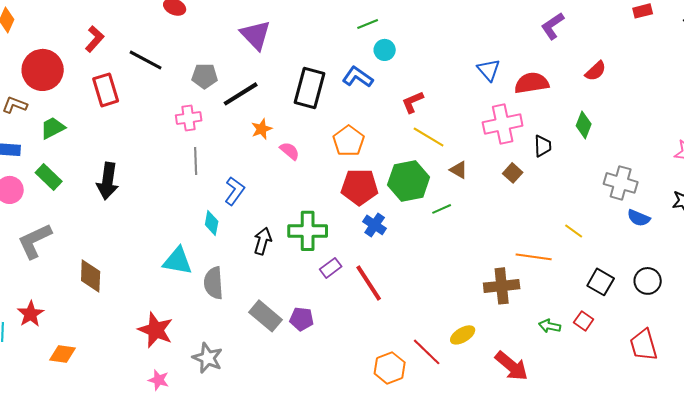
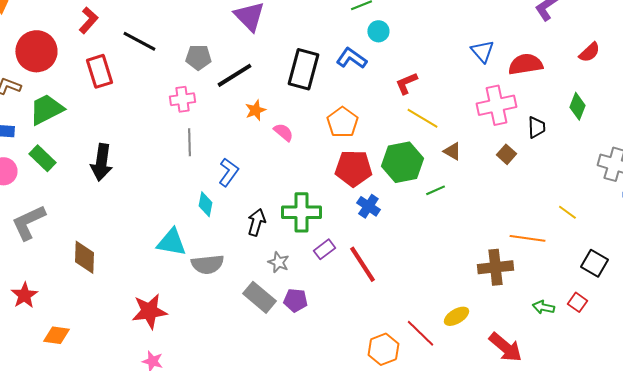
green trapezoid: (53, 128) -> (46, 109), size x1.4
gray semicircle: (214, 283) -> (207, 264), turned -92
red star: (156, 330) -> (149, 311), turned -30
gray star: (208, 358) -> (278, 262), moved, size x0.7

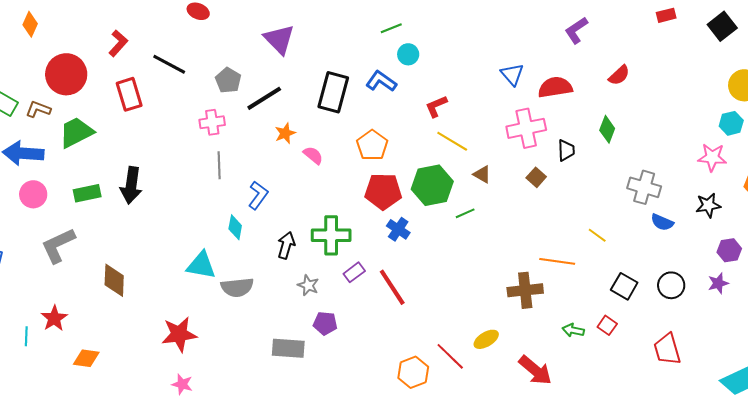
gray pentagon: (198, 57) -> (228, 80), turned 30
green rectangle: (42, 158) -> (87, 193), moved, turned -56
gray rectangle: (259, 297) -> (288, 348), moved, turned -36

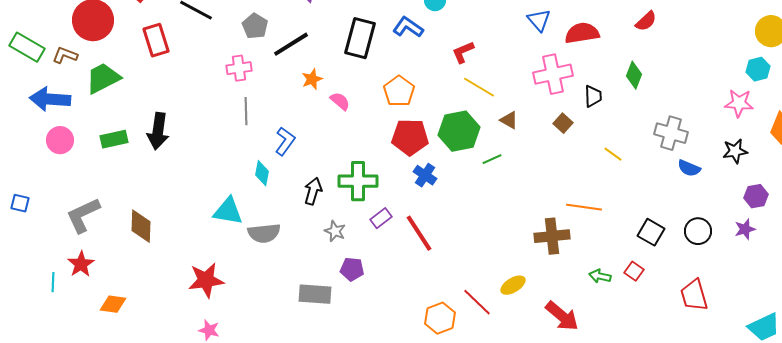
yellow line: (597, 235) -> (613, 154), moved
gray L-shape: (58, 245) -> (83, 215), moved

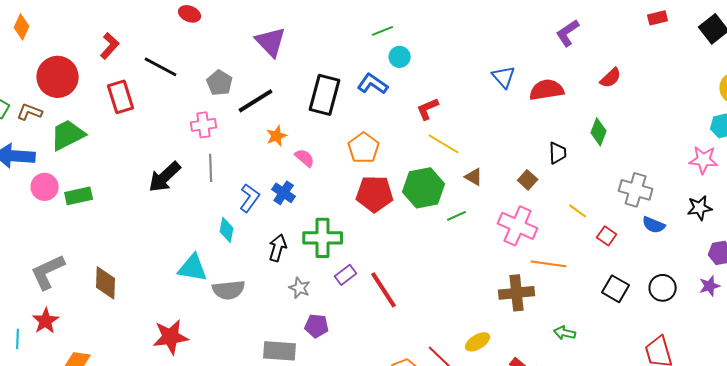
pink cross: (553, 74) -> (518, 226), moved, turned 36
black arrow: (158, 131) -> (165, 177), moved, turned 39
pink circle: (60, 140) -> (45, 187), moved
blue cross: (425, 175) -> (284, 193), moved
red square: (634, 271) -> (607, 236), moved

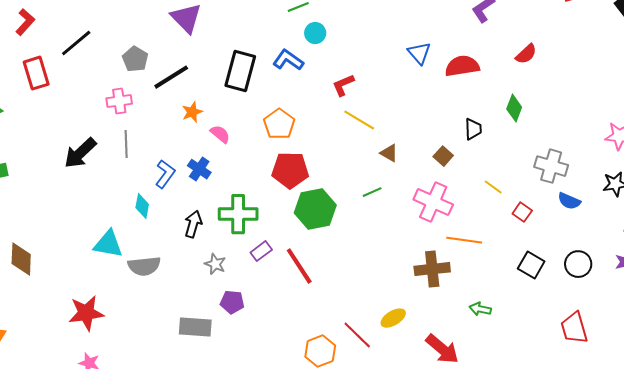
black line: (161, 67) -> (76, 43), turned -68
green hexagon: (424, 188) -> (315, 209), moved

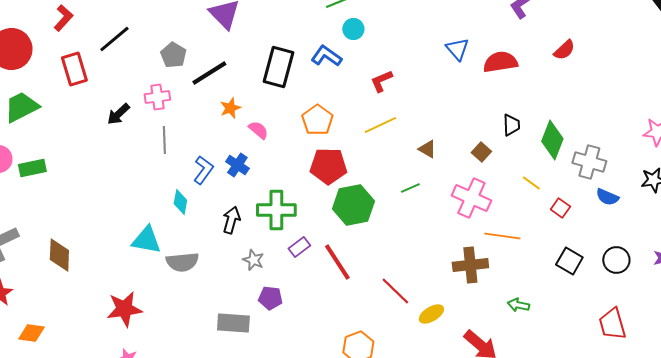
green diamond: (514, 108) -> (552, 140), moved, size x1.4
yellow line: (359, 120) -> (380, 125), moved, turned -56
black arrow: (80, 153) -> (118, 114), moved, size x0.7
red line: (357, 335) -> (395, 291), moved

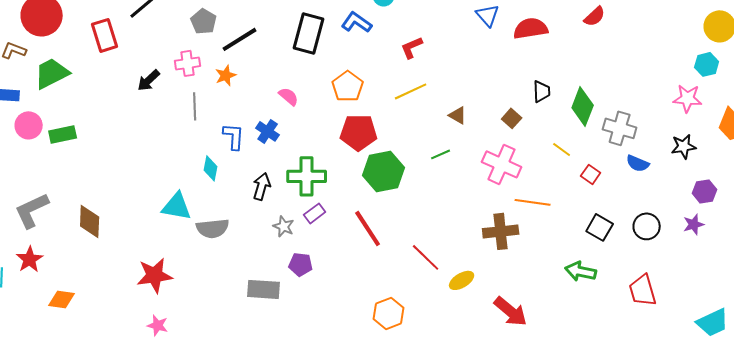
orange star: (230, 108) -> (226, 75), moved
blue L-shape: (203, 170) -> (234, 136), turned -32
purple rectangle: (299, 247) -> (315, 213), moved
green arrow: (518, 305) -> (581, 271), moved, size x1.4

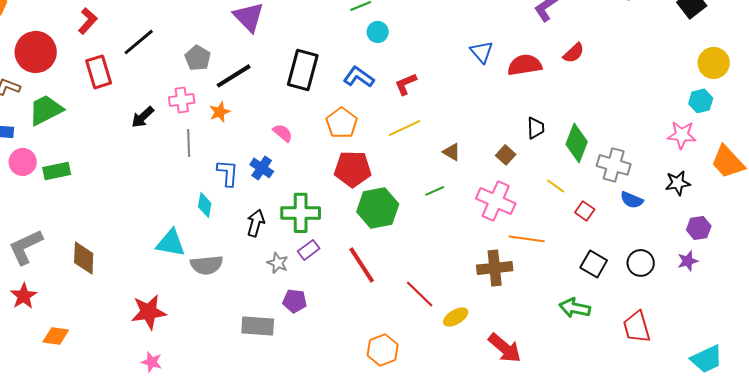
red semicircle: (595, 16) -> (574, 53), moved
blue L-shape: (357, 22) -> (359, 77), moved

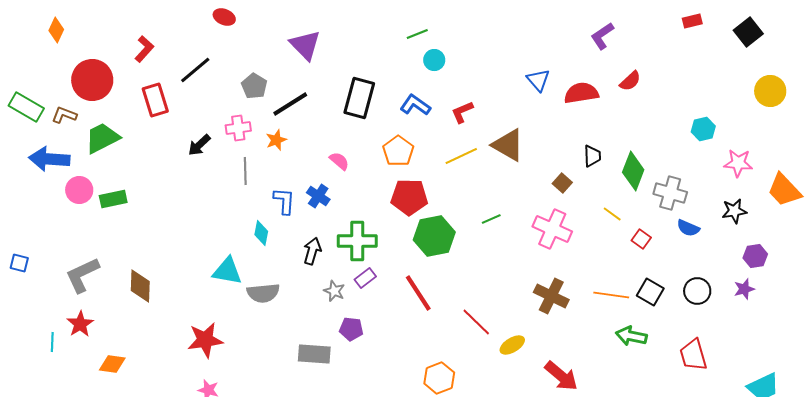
cyan hexagon: (701, 101) -> (703, 129), moved
brown triangle: (452, 152) -> (508, 145), moved, size x1.8
orange line: (527, 239) -> (611, 295), moved
brown cross: (495, 268) -> (551, 296), turned 32

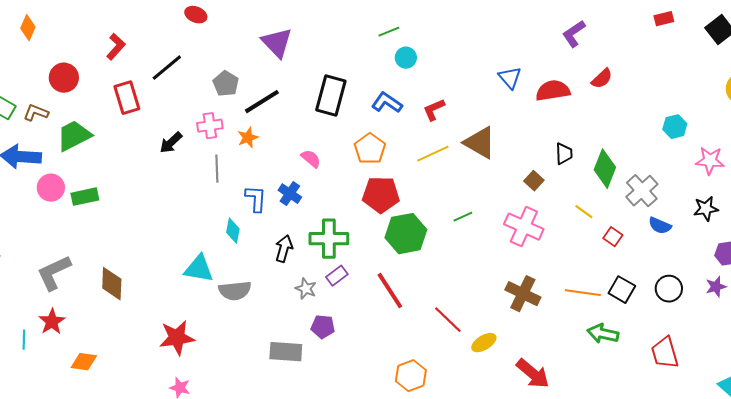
red circle: (92, 80) -> (64, 78), size x0.7
gray cross: (670, 193) -> (642, 191), turned 32

